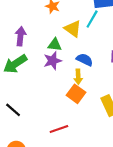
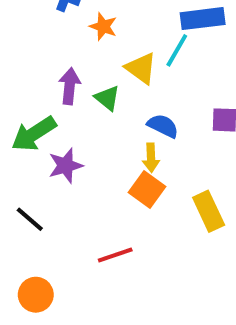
purple arrow: (21, 36) -> (70, 86), moved
green triangle: (55, 45) -> (107, 98), turned 32
purple star: (53, 61) -> (66, 166), moved

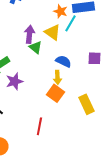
orange star: (103, 27) -> (60, 11), moved
purple arrow: (70, 86) -> (29, 34), moved
red line: (115, 255) -> (39, 126), turned -60

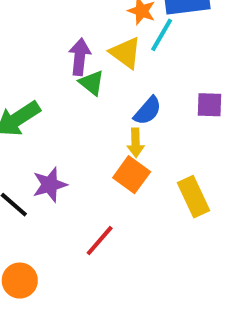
blue semicircle: (63, 61) -> (148, 111), turned 105
purple star: (14, 81) -> (50, 185), moved
red line: (39, 126) -> (100, 241), turned 30

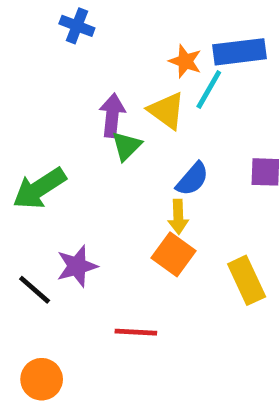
green triangle: (92, 83) -> (126, 146), turned 36
red line: (100, 241) -> (136, 332), turned 52

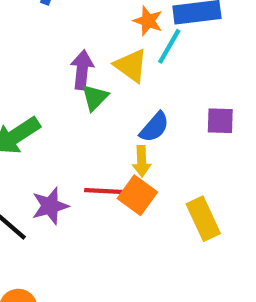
red line: (136, 332) -> (103, 191), moved

